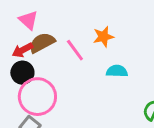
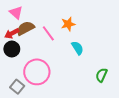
cyan semicircle: (117, 71) -> (77, 48), turned 56
pink circle: (37, 97) -> (37, 72), moved

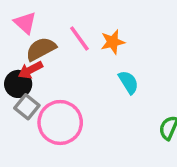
red arrow: (12, 33) -> (30, 70), moved
pink line: (48, 33) -> (79, 38), moved
gray square: (17, 87) -> (27, 107), moved

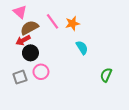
black circle: (18, 84) -> (30, 53), moved
gray square: (27, 107) -> (20, 77), moved, turned 32
pink circle: (60, 122) -> (41, 72), size x0.6

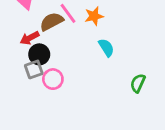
brown semicircle: (29, 28) -> (52, 22), moved
gray square: (20, 77) -> (34, 69), moved

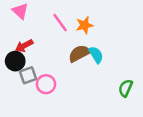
brown semicircle: (52, 22) -> (79, 53), moved
black circle: (39, 54) -> (15, 61), moved

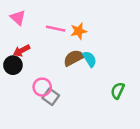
pink line: (60, 23) -> (56, 29), turned -42
gray square: (28, 75) -> (51, 97), moved, turned -35

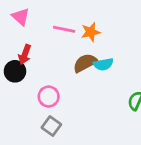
red arrow: (21, 51) -> (25, 54), turned -42
cyan semicircle: (90, 59) -> (103, 64), turned 112
gray square: (51, 97) -> (51, 126), moved

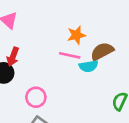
pink line: (64, 29) -> (70, 55), moved
brown semicircle: (85, 63) -> (102, 51), moved

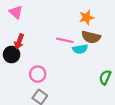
orange star: (76, 35) -> (87, 18), moved
brown semicircle: (102, 51) -> (91, 37), turned -138

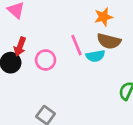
pink line: (65, 40) -> (77, 45), turned 56
pink circle: (38, 74) -> (46, 60), moved

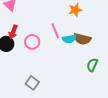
brown semicircle: (109, 41) -> (82, 39), moved

